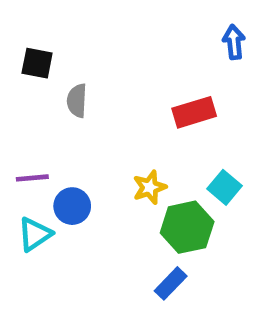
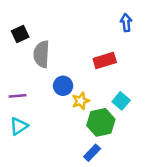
black square: (37, 63) -> (20, 34), turned -36
gray semicircle: (77, 101) -> (42, 54), size x1.5
blue circle: (72, 206) -> (63, 86), moved

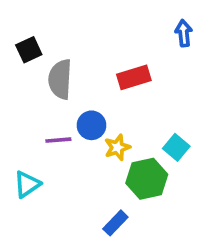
red rectangle: (105, 61) -> (134, 77), moved
purple line: (18, 96) -> (58, 140), moved
blue rectangle: (92, 153) -> (115, 223), moved

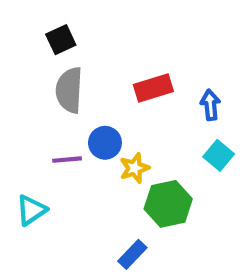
blue arrow: (184, 33) -> (210, 105), moved
black square: (29, 50) -> (61, 40), moved
cyan square: (176, 147) -> (219, 155), moved

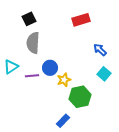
red rectangle: (153, 88) -> (81, 20), moved
blue arrow: (210, 105) -> (100, 50), turned -40
cyan triangle: (31, 210) -> (11, 67), moved

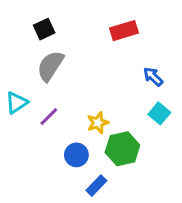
gray semicircle: (33, 43) -> (50, 66), turned 30
blue circle: (50, 68) -> (76, 155), moved
purple line: (32, 76) -> (49, 117), turned -40

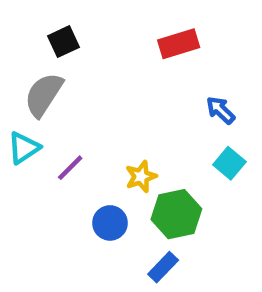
gray semicircle: (50, 66) -> (44, 95), moved
blue rectangle: (96, 186) -> (163, 267), moved

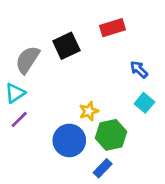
black square: (64, 42) -> (66, 46), moved, size x1.4
purple line: (70, 168) -> (19, 120), moved
blue circle: (110, 223) -> (69, 140), size x1.5

